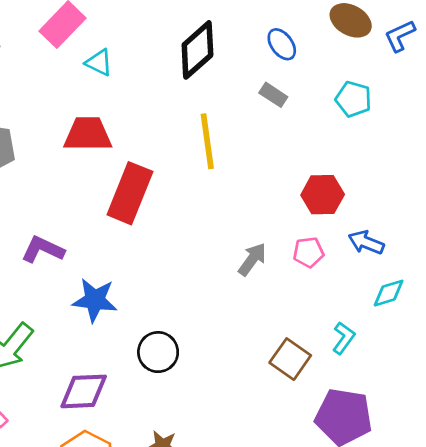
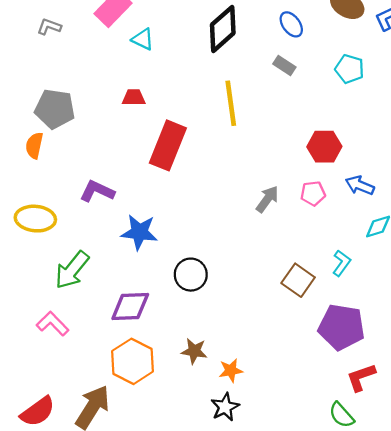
red trapezoid: (88, 134) -> (134, 97), size x0.6

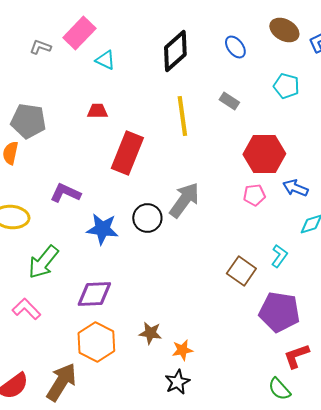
gray L-shape: (49, 27) -> (40, 47), moved
gray rectangle: (284, 66) -> (229, 101), moved
red hexagon: (324, 147) -> (264, 154), size x1.4
gray arrow: (267, 199) -> (184, 200), moved, size x1.5
black circle: (191, 275) -> (147, 218), moved

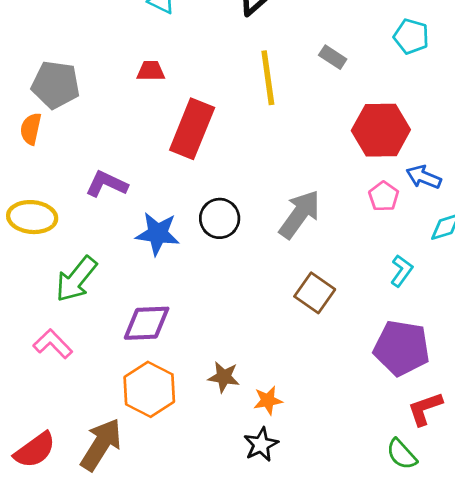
pink pentagon: (254, 195) -> (384, 196), moved, turned -30
gray arrow: (184, 200) -> (300, 214), moved
brown square: (241, 271) -> (315, 293), moved

